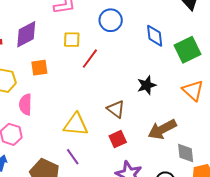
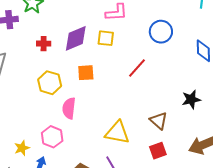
yellow square: (72, 40) -> (106, 38), moved

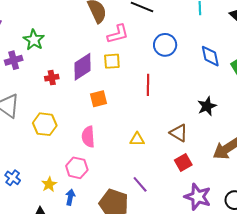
red line: (137, 68) -> (148, 85), turned -30
yellow hexagon: (50, 83) -> (45, 124), moved
yellow triangle: (117, 133) -> (137, 139), moved, size x0.6

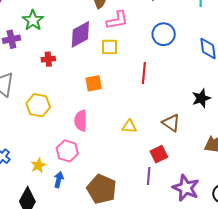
purple diamond: (82, 67) -> (80, 34), moved
red square: (183, 162) -> (159, 154), moved
purple line: (140, 184) -> (149, 176), moved, turned 42

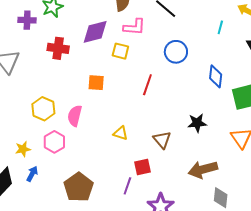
red cross: (48, 59) -> (58, 48), size x1.5
yellow hexagon: (38, 105) -> (43, 109), moved
blue arrow: (59, 180) -> (32, 174), moved

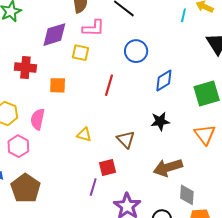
cyan line: (220, 27) -> (183, 15), moved
red cross: (58, 48) -> (25, 67), moved
blue diamond: (216, 76) -> (164, 80), moved, turned 55
brown pentagon: (79, 187) -> (26, 188), moved

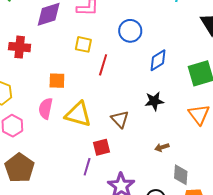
yellow square: (80, 53) -> (83, 44), moved
orange square: (58, 85) -> (57, 81), moved
pink semicircle: (38, 119) -> (46, 109), moved
yellow triangle: (84, 135) -> (78, 114), size x1.8
brown arrow: (168, 168) -> (162, 147), size x0.5

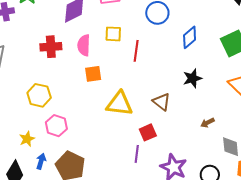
pink semicircle: (46, 109) -> (84, 45), moved

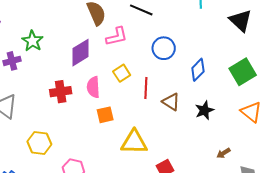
yellow square: (113, 34) -> (122, 73), turned -30
yellow hexagon: (39, 95) -> (39, 143), moved
brown triangle: (161, 102) -> (171, 102), moved

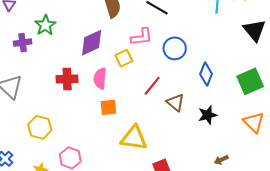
pink L-shape: (117, 37) -> (142, 37), moved
blue diamond: (198, 70) -> (206, 74), turned -30
yellow square: (122, 73) -> (124, 58), moved
red line: (146, 88) -> (152, 86), turned 30

